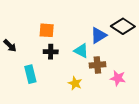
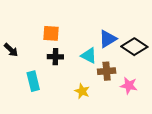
black diamond: (123, 26) -> (134, 47), moved

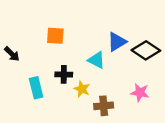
black cross: (55, 57) -> (64, 74), moved
brown cross: (107, 71) -> (104, 106), moved
yellow star: (82, 91) -> (82, 89), moved

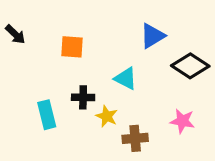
blue triangle: (117, 42) -> (152, 36), moved
black arrow: (12, 54) -> (15, 34), moved

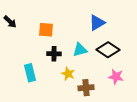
black diamond: (190, 66) -> (108, 50), moved
cyan triangle: (126, 78) -> (80, 50), turned -42
black cross: (83, 97) -> (54, 54), moved

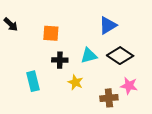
brown cross: (86, 88) -> (109, 98), moved

